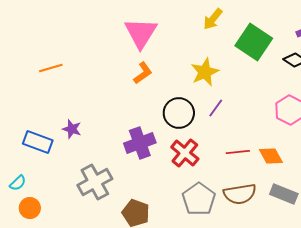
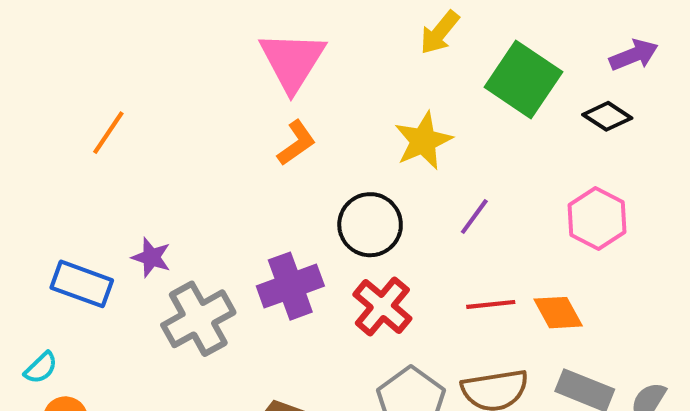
orange line: (51, 68) -> (108, 133), turned -40
purple line: (216, 108) -> (474, 216), moved
gray cross: (95, 182) -> (198, 319), moved

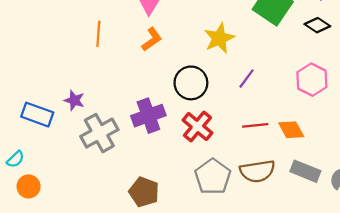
orange line: (108, 133) -> (98, 34), moved, turned -30

